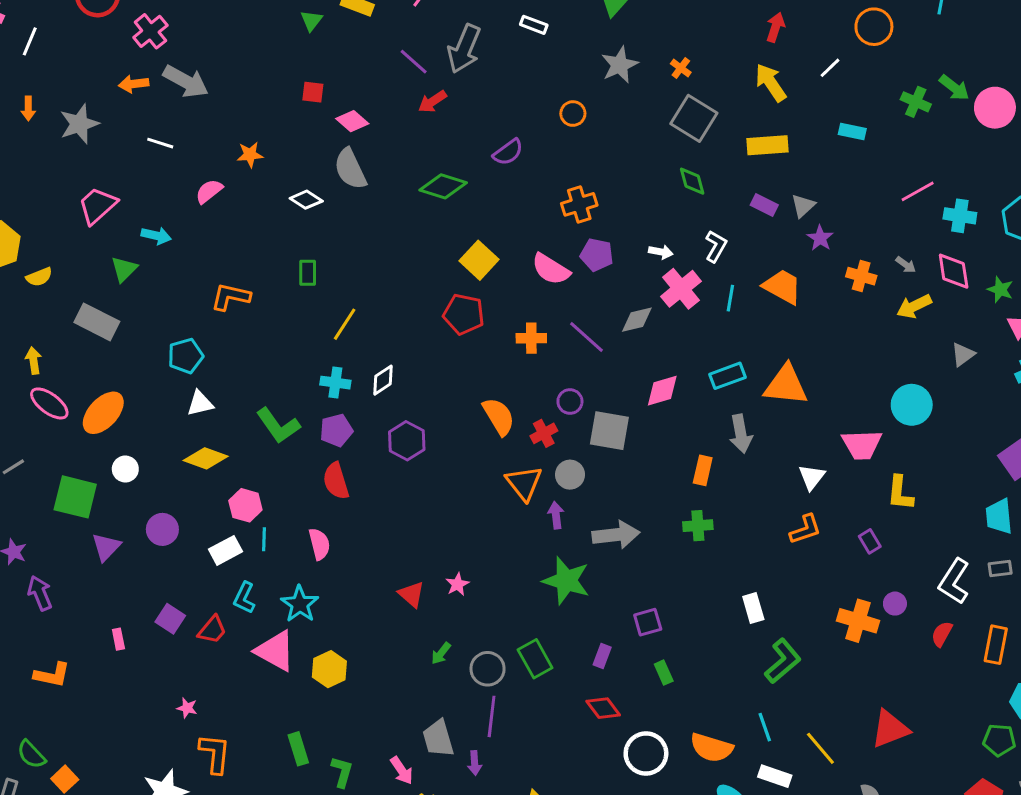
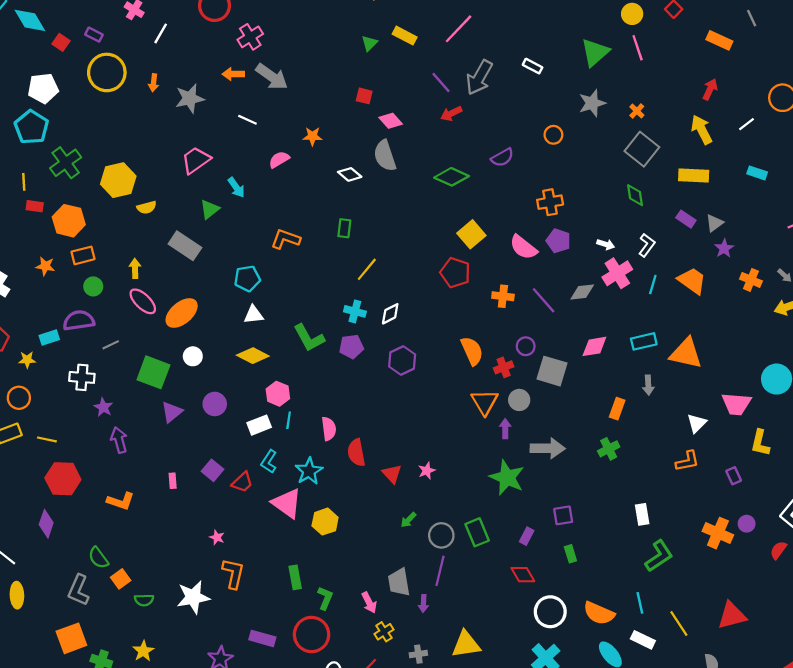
cyan arrow: (156, 236) -> (236, 187), turned 35
gray arrow: (741, 434) -> (648, 385), size x0.7
red semicircle: (336, 481) -> (356, 453), moved
green cross: (698, 526) -> (609, 449), turned -30

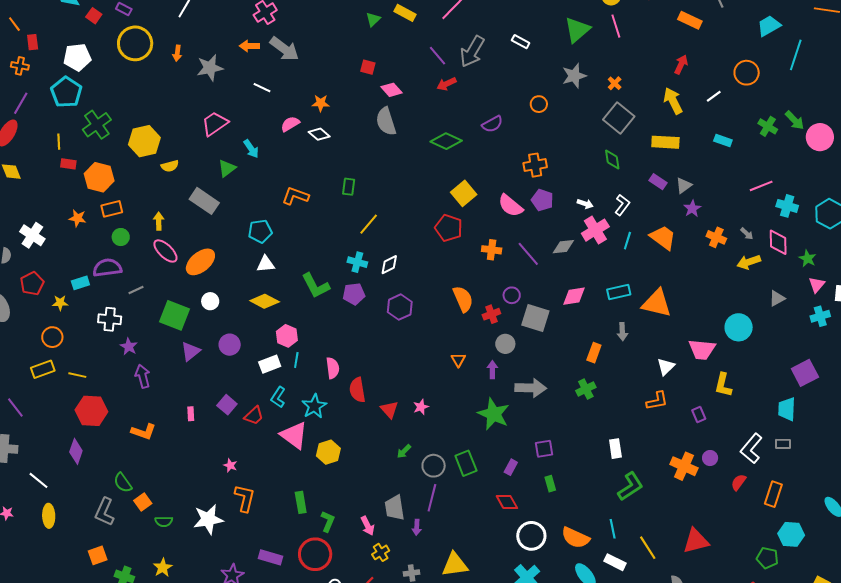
white diamond: (350, 174) -> (319, 134), moved
orange triangle: (485, 402) -> (458, 360), moved, size x0.6
orange square: (71, 638) -> (98, 555), size x0.7

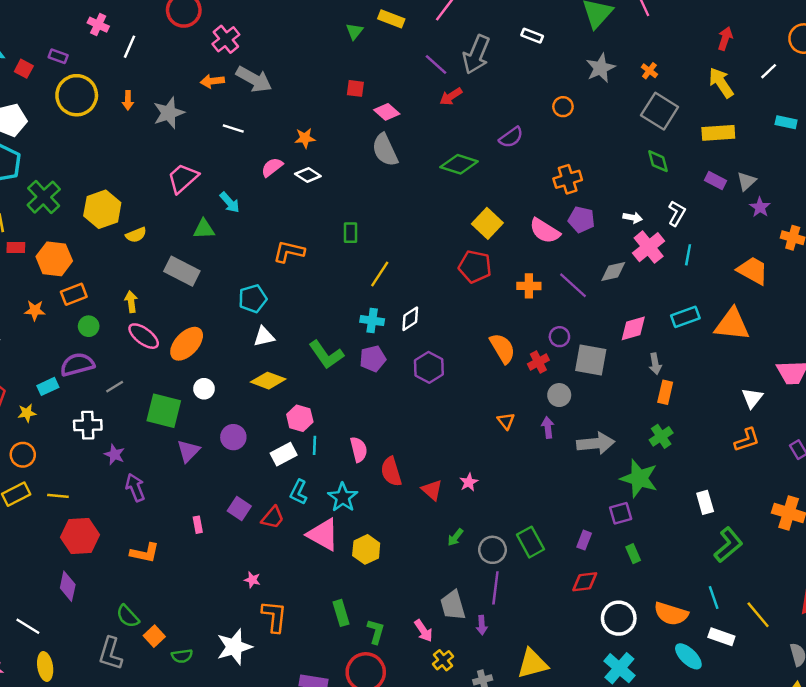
green triangle: (227, 168) -> (204, 229), turned 42
orange trapezoid: (663, 238) -> (753, 270), moved
gray arrow: (622, 332) -> (655, 364), moved
green star: (494, 414) -> (639, 478), moved
red diamond: (507, 502) -> (585, 582), turned -60

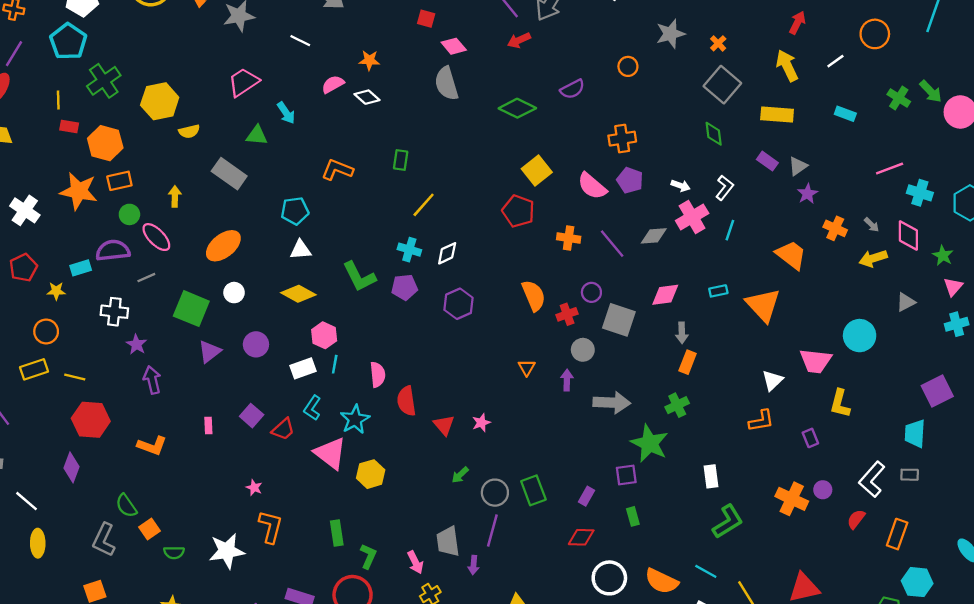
orange star: (35, 310) -> (79, 191), size x1.8
cyan rectangle: (685, 317) -> (718, 291), size x0.7
orange triangle: (732, 324) -> (763, 305), turned 33
pink ellipse: (144, 336) -> (156, 237), moved
cyan line: (714, 598) -> (706, 571), turned -50

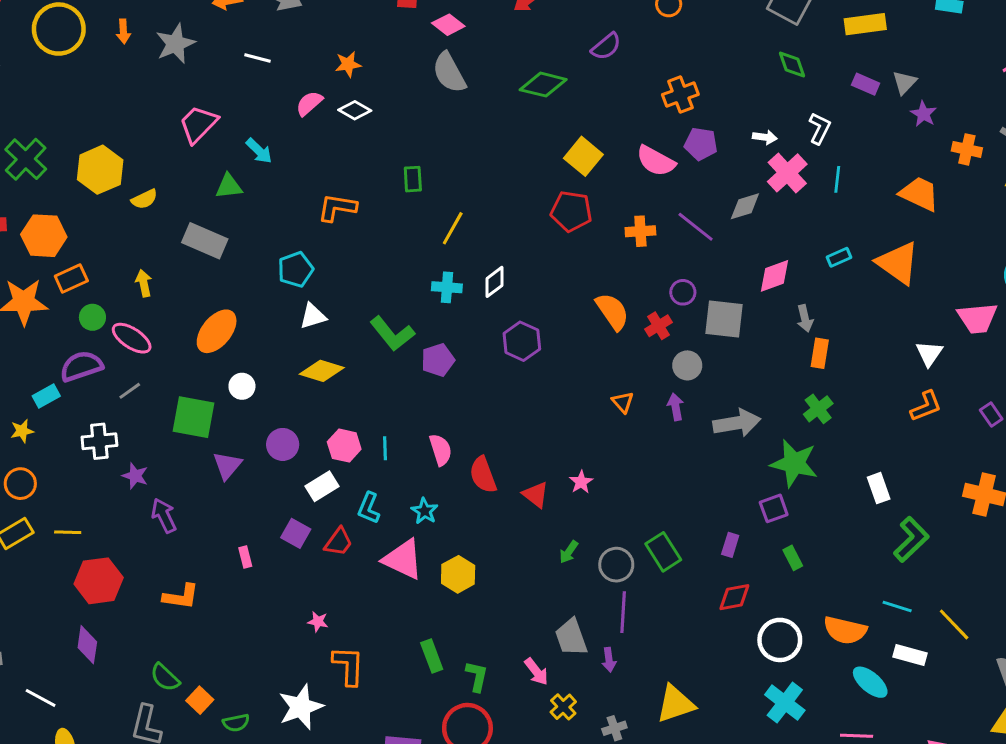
purple pentagon: (404, 287) -> (438, 360), moved
pink hexagon: (324, 335) -> (344, 446), moved
white rectangle: (303, 368) -> (322, 486), moved
cyan star: (355, 419) -> (424, 511), size x0.7

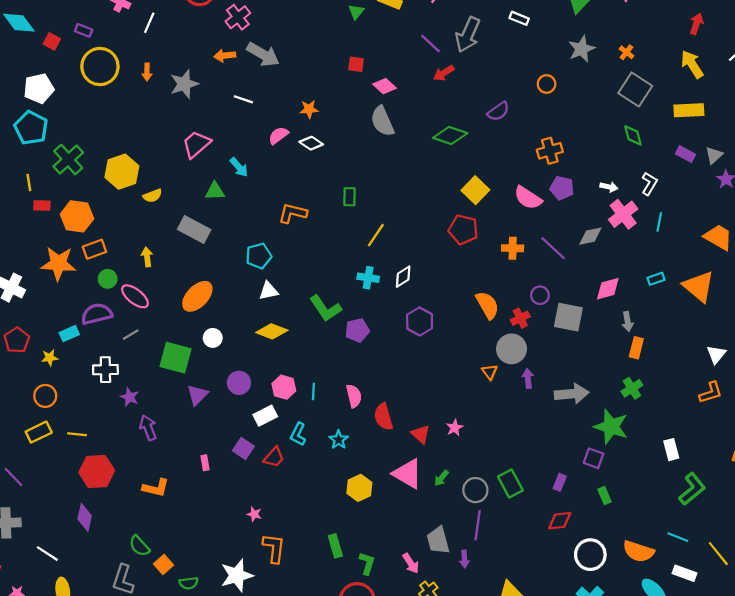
gray circle: (687, 365) -> (511, 349), moved, size x1.4
purple square: (774, 508) -> (594, 458), turned 35
pink triangle: (403, 559) -> (408, 474), moved

